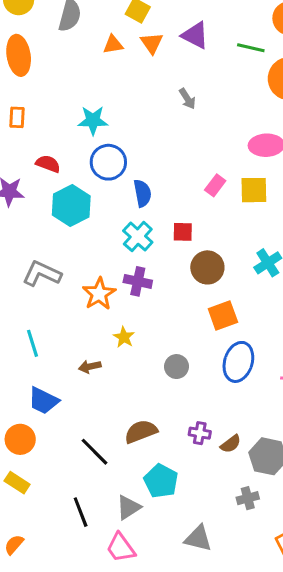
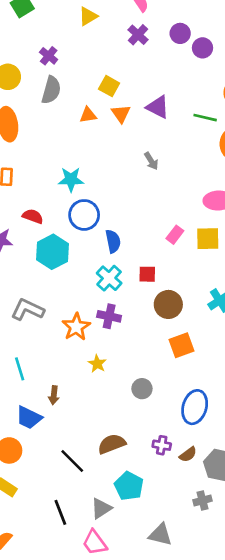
blue ellipse: (238, 362) -> (195, 407), moved
brown arrow: (90, 367) -> (54, 395), moved, turned -72

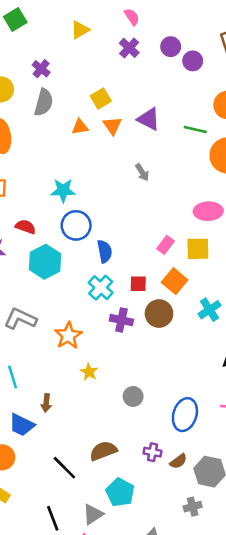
yellow square: (109, 86) -> (101, 98), turned 30
purple cross: (109, 316) -> (121, 320), moved
orange square: (181, 345) -> (175, 281), moved, turned -30

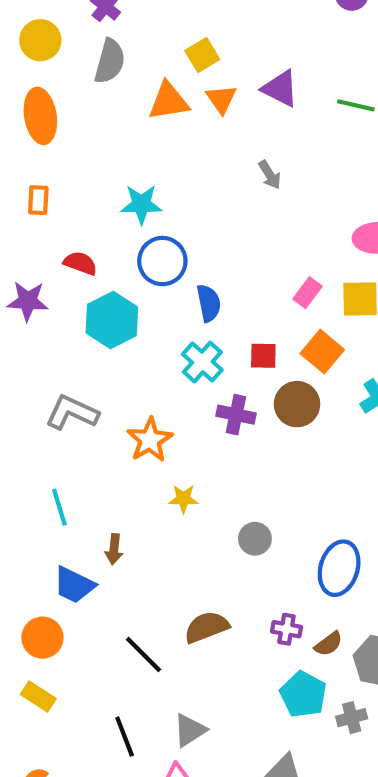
orange triangle: (80, 127) -> (169, 101), size x1.5
yellow star: (89, 372) -> (183, 499), turned -30
cyan pentagon: (120, 492) -> (303, 694), moved

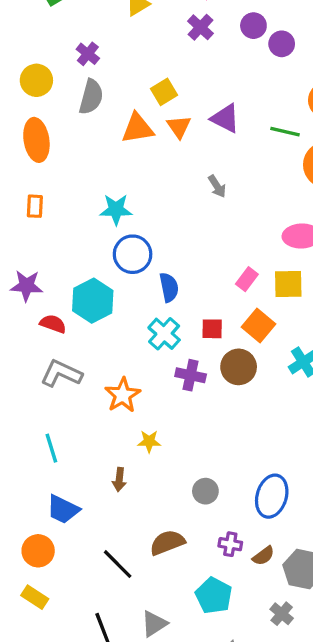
red semicircle: (80, 263) -> (53, 324), moved
gray circle: (255, 539) -> (205, 491), moved
brown arrow: (114, 549) -> (119, 480), moved
cyan pentagon: (303, 694) -> (214, 596), moved
gray cross: (352, 718) -> (282, 614), turned -35

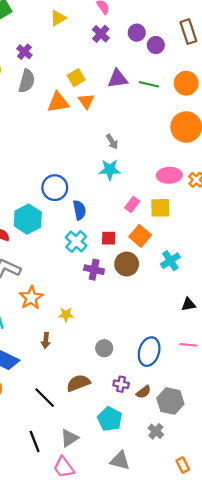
purple triangle: (225, 118) -> (118, 79), moved, turned -35
green line: (285, 132) -> (149, 84), moved
cyan star: (116, 210) -> (110, 170), moved
orange star: (123, 395) -> (31, 298), moved

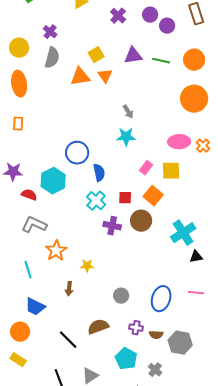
cyan cross: (170, 261) -> (183, 233), moved, size x1.4
brown semicircle: (143, 392) -> (156, 335), turned 40
gray cross: (156, 431) -> (155, 370), moved

